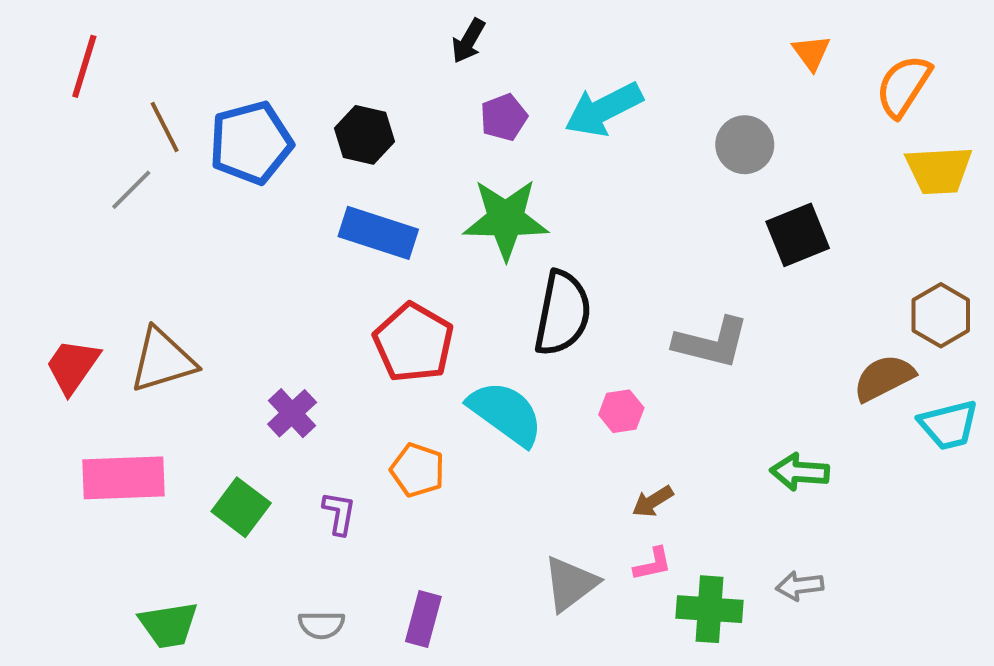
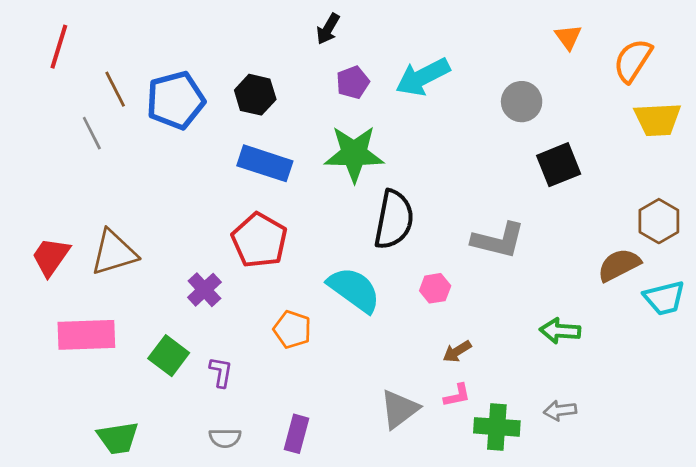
gray line: (131, 190) -> (92, 133), turned -72
red pentagon: (414, 343) -> (259, 240), moved
purple L-shape: (339, 513) -> (221, 372), moved

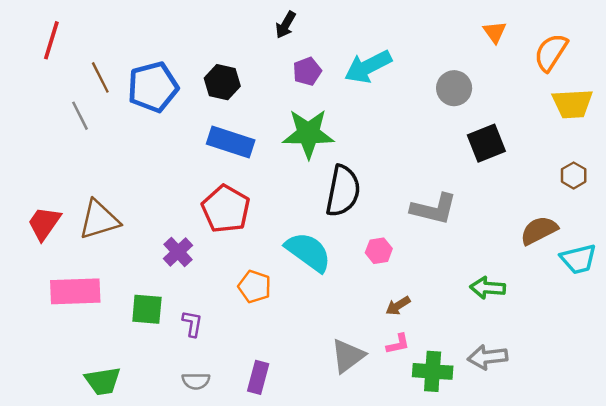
brown hexagon: (659, 221) -> (574, 175), moved, size x0.7
green square: (169, 356) -> (147, 309), turned -32
gray arrow: (560, 410) -> (488, 357), size x1.4

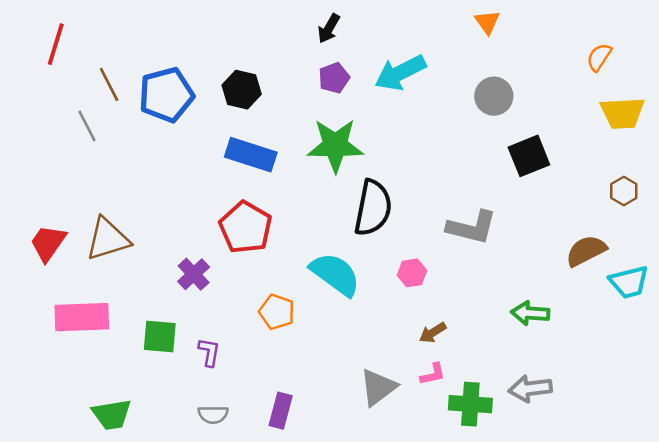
black arrow: (286, 25) -> (329, 29), moved
orange triangle: (495, 32) -> (487, 22), moved
orange semicircle: (551, 52) -> (599, 57), size x0.7

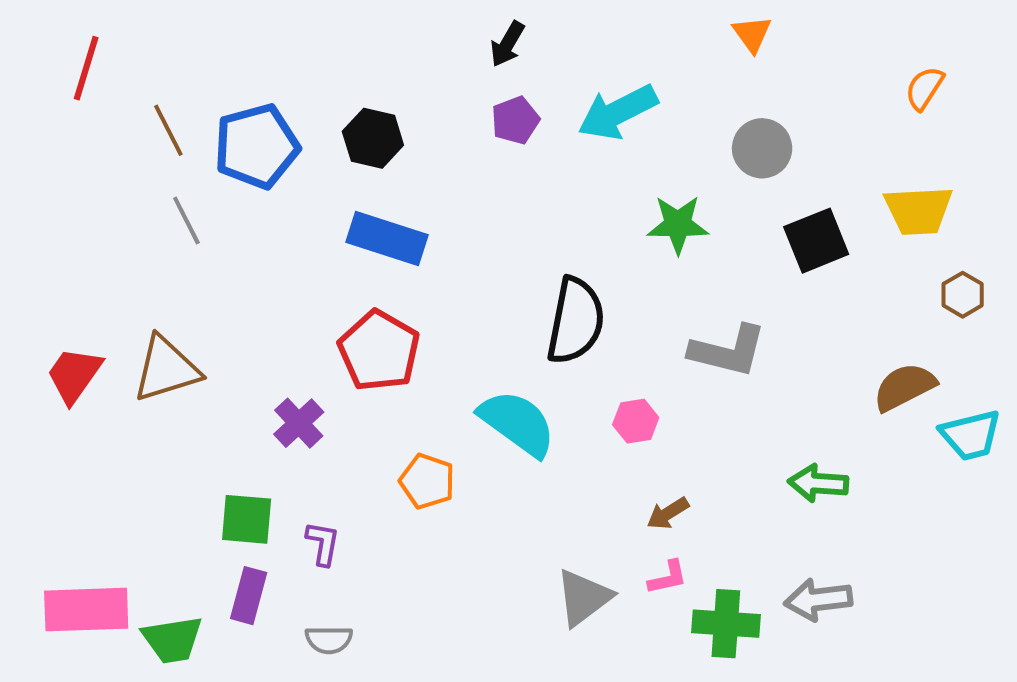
yellow trapezoid: (622, 113) -> (918, 210), moved
gray line: (87, 126) -> (186, 221), moved
green star: (335, 146) -> (678, 225), moved, size x0.7
pink rectangle: (82, 317) -> (86, 610), moved
purple rectangle: (281, 411) -> (249, 596), moved

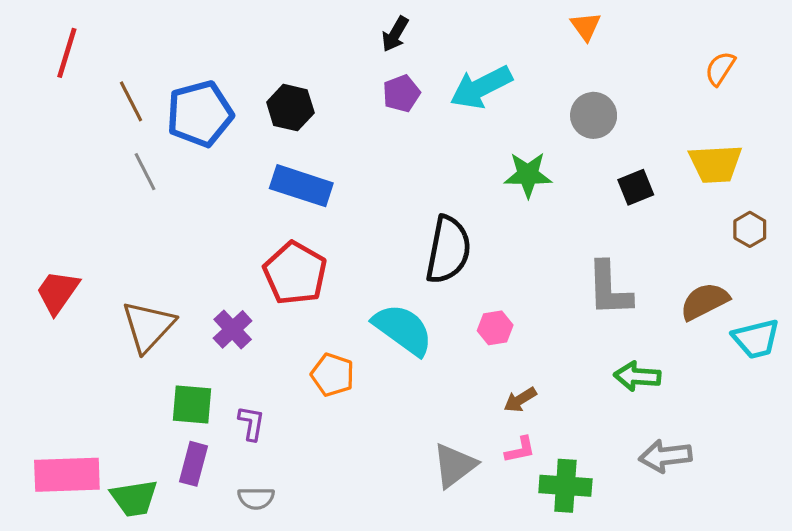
black square: (816, 241) -> (636, 187), size x0.7
gray L-shape: (728, 351) -> (609, 289), moved, turned 74
brown triangle: (166, 369) -> (148, 326), moved, turned -30
gray arrow: (818, 600) -> (665, 456), moved

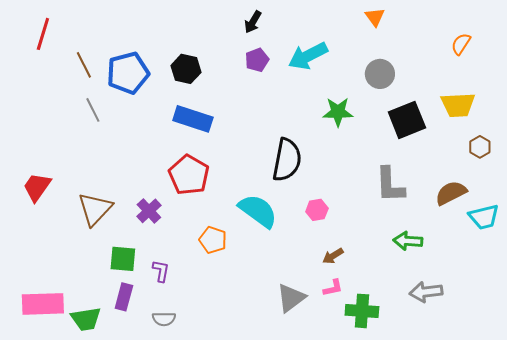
black square: (636, 187) -> (407, 120), size x1.6

